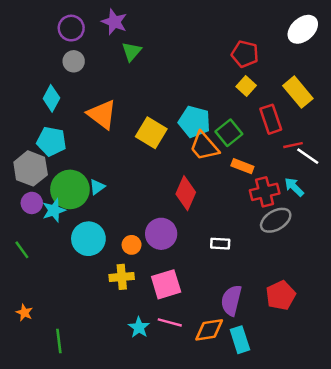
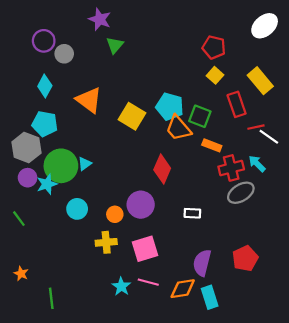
purple circle: (71, 28) -> (44, 41), moved
green square: (229, 133) -> (200, 116), turned -30
cyan circle: (88, 239) -> (77, 209), size x0.7

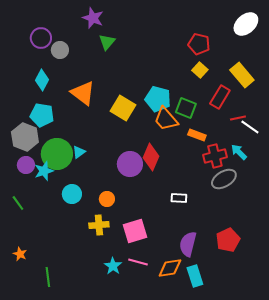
red rectangle: (237, 104) -> (220, 97), turned 50
purple circle: (141, 205) -> (130, 164), moved

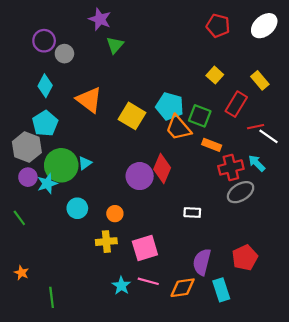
red pentagon: (199, 44) -> (218, 26), moved
yellow rectangle: (242, 75) -> (260, 80), size x0.7
cyan pentagon: (42, 115) -> (45, 123), turned 30
cyan rectangle: (195, 276) -> (221, 290), moved

